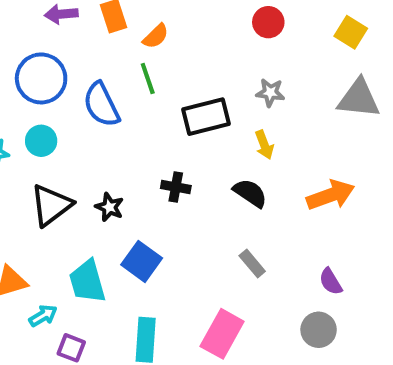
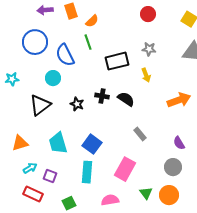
cyan circle: (41, 141) -> (53, 78), moved
black semicircle: (250, 193) -> (126, 99), moved
black star: (109, 207) -> (77, 104), moved
blue square: (142, 261) -> (92, 144), moved
cyan arrow: (43, 316) -> (30, 168), moved

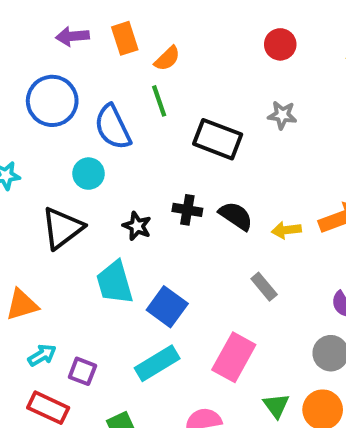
black rectangle: (117, 61) -> (218, 139), turned 35
yellow arrow: (146, 75) -> (286, 230), moved, turned 104
cyan trapezoid: (58, 143) -> (115, 283), moved
cyan rectangle: (87, 172) -> (157, 363), turned 55

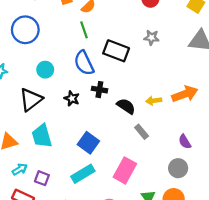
blue semicircle: (113, 127) -> (84, 63), moved
black semicircle: (236, 216) -> (126, 106), moved
cyan trapezoid: (115, 283) -> (42, 136), moved

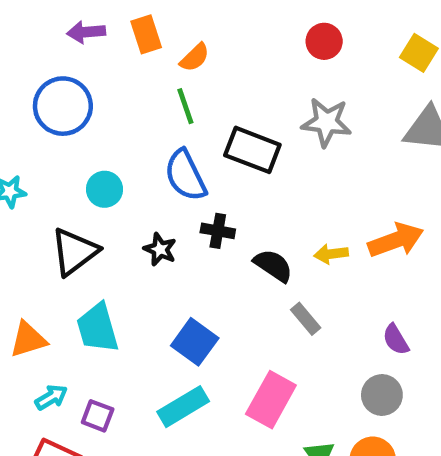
gray star: (152, 38) -> (326, 122), size x1.5

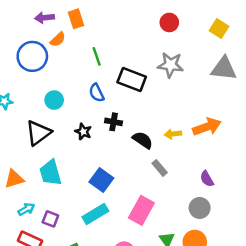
orange semicircle: (195, 57) -> (58, 39), moved
blue semicircle: (185, 175) -> (97, 93), size x0.7

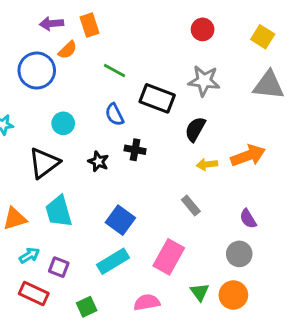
green line: (97, 56) -> (115, 71), turned -42
black semicircle: (143, 140) -> (195, 129), moved, turned -95

